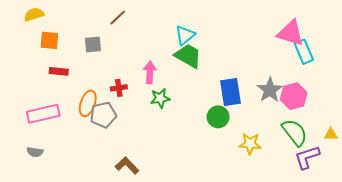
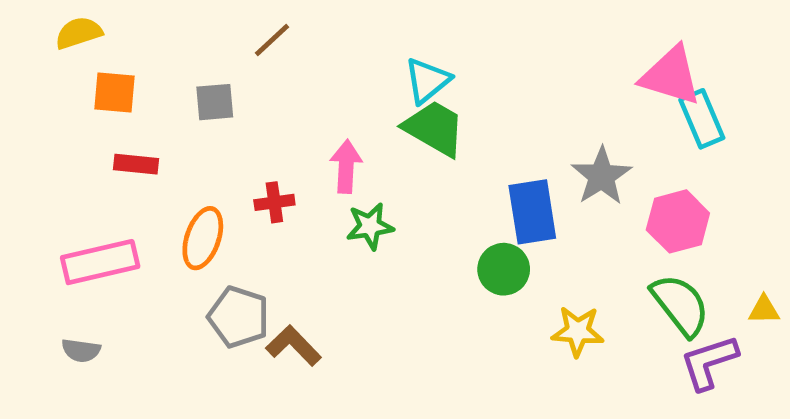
gray star: (270, 90) -> (602, 176), moved
gray pentagon: (103, 115) -> (239, 317), moved, turned 30
brown L-shape: (127, 165) -> (294, 346), moved

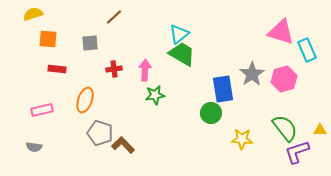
cyan rectangle: (702, 119) -> (307, 50), moved
red cross: (274, 202) -> (114, 69), moved
pink hexagon: (678, 221) -> (284, 79), moved
pink rectangle: (100, 262) -> (42, 110), size x0.7

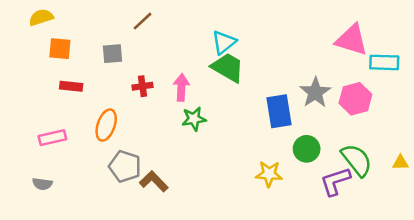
cyan rectangle: (307, 50) -> (384, 62), turned -65
green circle: (211, 113) -> (307, 149), moved
yellow star: (242, 139) -> (269, 174), moved
purple L-shape: (297, 152) -> (335, 181), moved

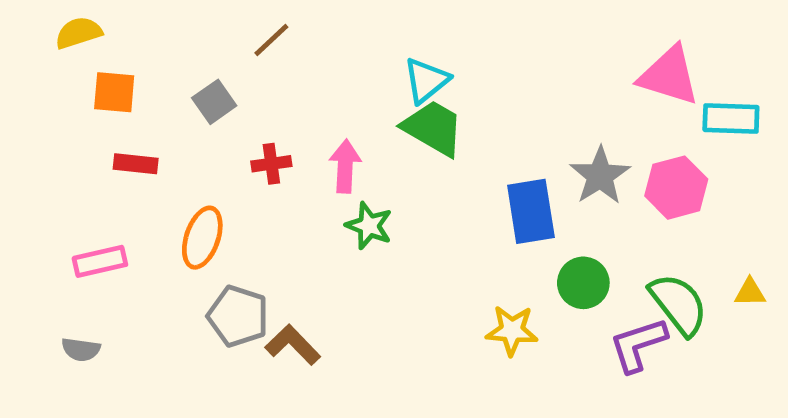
gray square: (112, 54) -> (214, 102), turned -30
green star: (194, 119) -> (369, 226), turned 30
yellow triangle: (400, 163) -> (750, 292), moved

